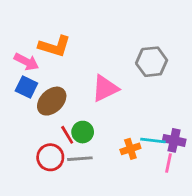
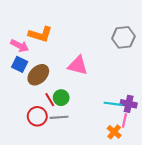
gray hexagon: (152, 62) -> (123, 37), moved
pink triangle: (105, 88) -> (78, 65), turned 40
orange cross: (130, 149) -> (114, 132), moved, turned -32

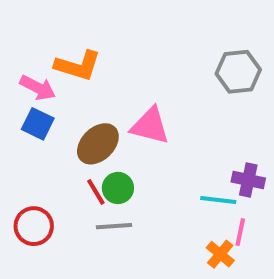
brown ellipse: (38, 75) -> (98, 144), moved
purple cross: (129, 104) -> (248, 180), moved
red circle: (37, 116) -> (34, 226), moved

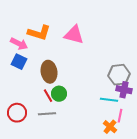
gray hexagon: (238, 72) -> (119, 75), moved
pink triangle: (150, 126) -> (74, 35), moved
brown ellipse: (98, 144) -> (49, 72), turned -55
gray line: (114, 226) -> (47, 114), moved

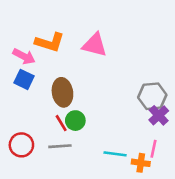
purple cross: (124, 90) -> (159, 115), turned 35
cyan line: (109, 100) -> (115, 154), moved
orange cross: (110, 127) -> (141, 163), turned -32

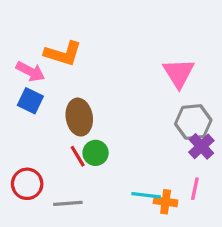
pink triangle: (95, 45) -> (179, 73), moved, turned 44
gray line: (60, 146) -> (68, 203), moved
orange cross: (141, 163) -> (166, 202), moved

